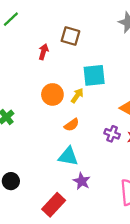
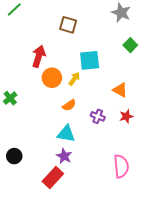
red arrow: (43, 52) -> (39, 56), moved, size x1.5
purple cross: (112, 134) -> (98, 116), moved
purple star: (82, 181) -> (64, 156), moved

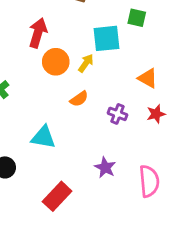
green square: (130, 45) -> (137, 18), moved, turned -32
cyan triangle: (66, 134) -> (43, 137), moved
purple star: (64, 156) -> (105, 167), moved

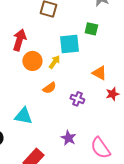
red star: (156, 114) -> (112, 94), moved
pink semicircle: (149, 181) -> (100, 148), turned 150

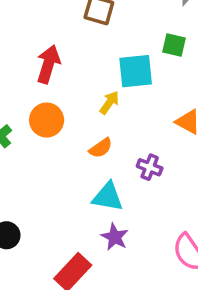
orange circle: (32, 61) -> (47, 120), moved
cyan triangle: (23, 116) -> (108, 197), moved
purple star: (68, 138) -> (115, 237), moved

